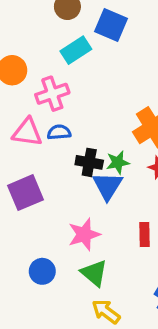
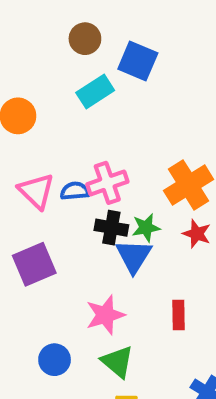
pink cross: (52, 94) -> (107, 183), moved
pink triangle: (27, 132) -> (36, 191), turned 36

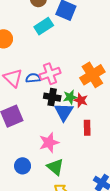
red star: (197, 234) -> (81, 100), moved
red rectangle: (178, 315) -> (87, 128), moved

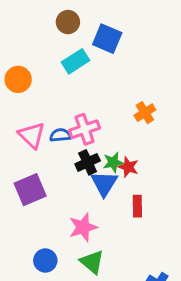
orange cross: (92, 75) -> (145, 113), moved, size x0.6
black cross: (52, 97) -> (88, 162), turned -35

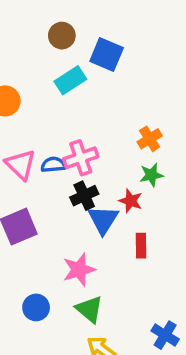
green star: (113, 162) -> (151, 175), moved

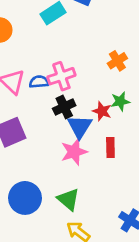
green star: (151, 175) -> (120, 101), moved
pink star: (79, 270) -> (74, 152), moved
blue circle: (36, 307) -> (25, 198), size x1.5

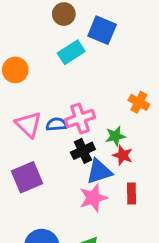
orange cross: (117, 61) -> (139, 102), turned -30
green star: (120, 101) -> (115, 136), moved
blue triangle: (80, 127) -> (99, 171), turned 40

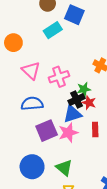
pink triangle: (28, 124) -> (31, 71), moved
blue semicircle: (56, 124) -> (32, 104), moved, size x1.5
black cross: (83, 151) -> (77, 100), moved
purple square: (27, 177) -> (47, 131), moved

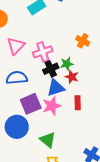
pink triangle: (31, 71) -> (16, 46), turned 30
black cross: (77, 100) -> (51, 69), moved
blue circle: (32, 167) -> (17, 127), moved

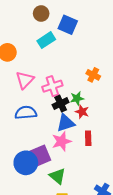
purple square: (31, 104) -> (40, 156), moved

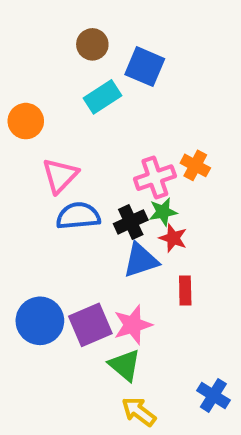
pink cross: (52, 86) -> (155, 178), moved
blue semicircle: (26, 113) -> (78, 216), moved
pink star: (62, 141) -> (133, 325), moved
blue circle: (26, 163) -> (40, 321), moved

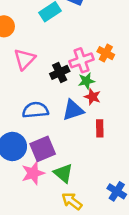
blue semicircle: (78, 216) -> (35, 110), moved
black cross: (131, 222) -> (60, 72), moved
pink star: (133, 325) -> (33, 173), moved

